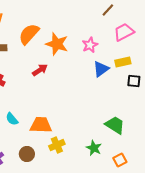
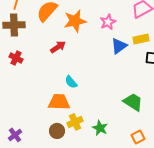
orange star: (57, 44) -> (75, 21), turned -30
cyan semicircle: (12, 119) -> (71, 82), moved
green star: (94, 148) -> (100, 128), moved
brown circle: (27, 154) -> (57, 131), moved

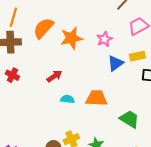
red arrow: (58, 47) -> (54, 76), moved
cyan semicircle: (71, 82) -> (67, 99), turned 136
orange trapezoid: (59, 102) -> (96, 98), moved

